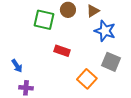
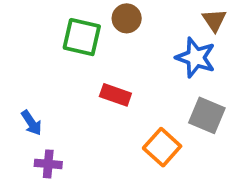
brown triangle: (93, 11) -> (214, 20), moved, turned -32

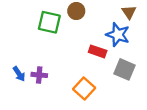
red rectangle: (115, 95) -> (98, 51), moved
orange square: (162, 147) -> (84, 88), moved
purple cross: (48, 164) -> (39, 75), moved

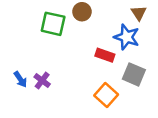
purple cross: (39, 75) -> (42, 80), turned 32
orange square: (84, 88) -> (106, 95), moved

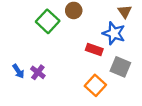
green square: (53, 24) -> (48, 21), turned 30

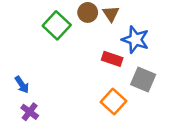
brown triangle: (125, 12) -> (111, 14), moved
purple cross: (38, 72) -> (30, 112), moved

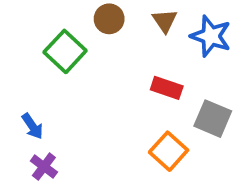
brown circle: (88, 12) -> (109, 19), moved
green square: (57, 25) -> (65, 51), moved
blue star: (135, 40) -> (211, 36), moved

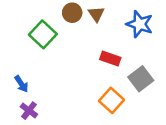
brown triangle: (165, 21) -> (96, 14), moved
gray square: (213, 119) -> (141, 79), turned 30

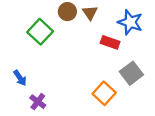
red rectangle: (110, 58) -> (110, 42), moved
purple cross: (29, 111) -> (38, 102), moved

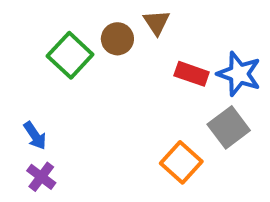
brown circle: (67, 12) -> (117, 39), moved
blue star: (130, 22) -> (239, 74), moved
purple cross: (38, 102) -> (41, 177), moved

